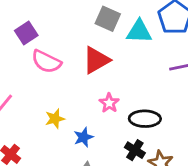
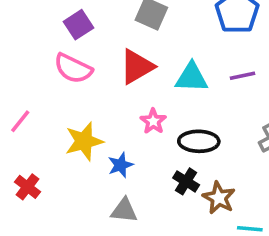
cyan triangle: (139, 32) -> (192, 78), moved
purple square: (26, 33) -> (79, 25), moved
yellow star: (55, 119) -> (84, 141), size x1.5

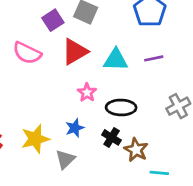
purple square: (79, 25) -> (53, 20), moved
yellow star: (84, 141) -> (35, 139), moved
blue star: (120, 165) -> (75, 128), moved
gray triangle: (124, 211) -> (65, 159), turned -50

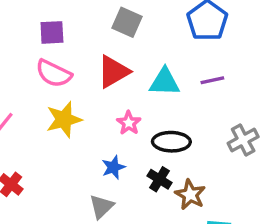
purple square: (53, 20) -> (52, 32), moved, turned 30
yellow star: (35, 139) -> (64, 120), moved

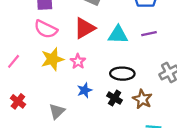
pink star: (129, 123) -> (78, 61), moved
brown star: (190, 195) -> (142, 99), moved
gray triangle: (101, 207) -> (57, 111), moved

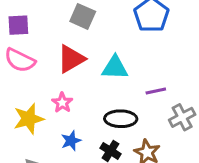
purple line: (149, 34) -> (156, 91), moved
yellow star: (52, 59) -> (29, 119), moved

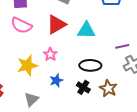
purple line: (156, 91) -> (122, 46), moved

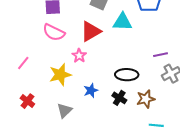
cyan triangle: (86, 30) -> (122, 22), moved
pink star: (50, 54) -> (79, 56), moved
brown star: (108, 88) -> (146, 99), turned 30

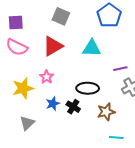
cyan triangle: (122, 22) -> (92, 48), moved
pink star: (79, 56) -> (47, 77), moved
black cross: (119, 98) -> (73, 107), moved

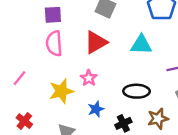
pink semicircle: (17, 47) -> (54, 43), turned 60
black cross: (73, 107) -> (123, 123), moved, turned 32

